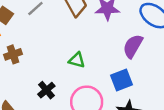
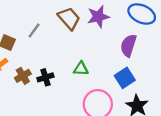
black cross: (46, 90) -> (45, 77), moved, turned 35

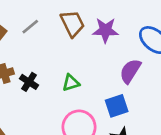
green triangle: (81, 69) -> (71, 83), turned -35
black cross: (45, 77) -> (29, 82), turned 35

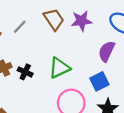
green triangle: (71, 83) -> (59, 68), size x1.5

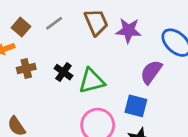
black cross: (25, 72) -> (63, 72), moved
blue square: (99, 81) -> (136, 106), turned 30

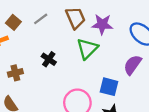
brown cross: (26, 68) -> (15, 73), moved
purple semicircle: (151, 72) -> (132, 65), moved
green triangle: (92, 81) -> (87, 49), moved, turned -30

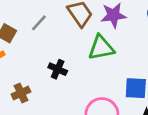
green triangle: (87, 49) -> (101, 48), turned 45

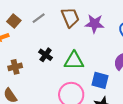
green triangle: (101, 48) -> (74, 61), moved

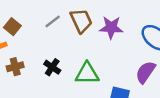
gray line: (39, 18) -> (53, 21), moved
brown cross: (15, 67) -> (15, 67), moved

